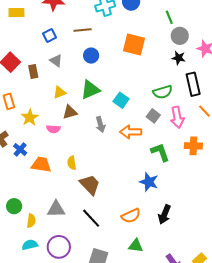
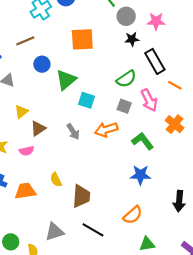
green triangle: (90, 90) -> (66, 80), moved
orange cross: (193, 146) -> (175, 124), turned -36
brown trapezoid: (90, 185) -> (81, 196), turned 65
black arrow: (164, 214) -> (179, 201), moved

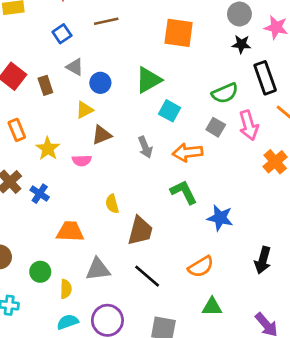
blue circle: (42, 64) -> (100, 83), moved
green L-shape: (143, 141) -> (184, 192), moved
orange trapezoid: (25, 191) -> (70, 231), moved

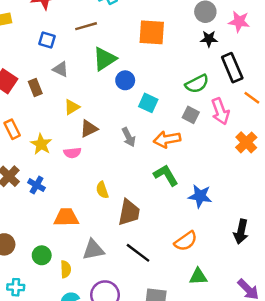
blue square: (62, 34) -> (47, 40), turned -35
green triangle: (148, 80) -> (105, 59), moved
blue circle: (100, 83) -> (125, 80), moved

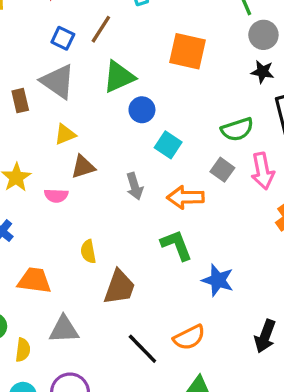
brown line: (86, 26) -> (101, 29), turned -50
blue square: (47, 40) -> (63, 38), moved
gray triangle: (60, 69) -> (58, 81), size x1.6
black line: (138, 253) -> (142, 349), moved

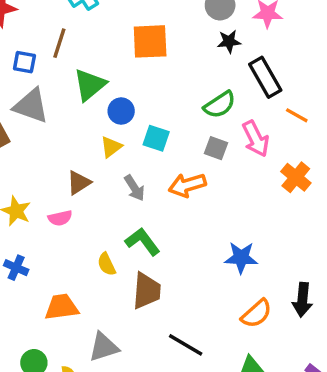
yellow triangle: (65, 134) -> (111, 147), moved
green L-shape: (177, 245) -> (143, 242), moved
orange semicircle: (189, 337) -> (256, 314), moved

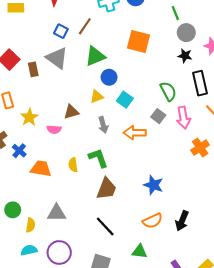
green semicircle: (220, 105) -> (168, 91), turned -102
brown trapezoid: (147, 291) -> (106, 189), moved
orange trapezoid: (62, 307) -> (41, 169), moved

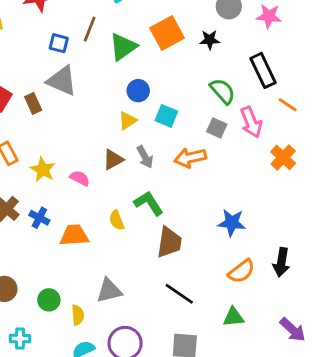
orange square: (139, 41) -> (167, 33), turned -30
green triangle: (95, 56) -> (123, 47), moved
black star: (185, 56) -> (210, 40), moved
brown triangle: (71, 112) -> (113, 160), moved
pink semicircle: (54, 129) -> (80, 178), turned -144

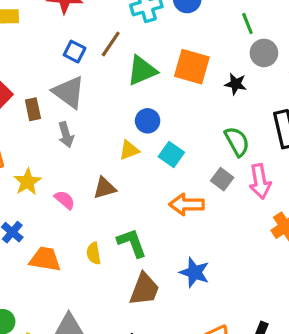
orange square: (167, 33) -> (192, 67), turned 32
gray arrow: (145, 157) -> (66, 135), moved
blue star: (232, 223) -> (194, 272), moved

